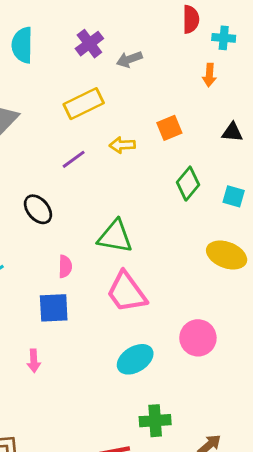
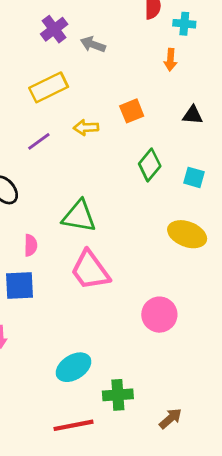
gray arrow: (129, 59) -> (93, 44), turned 40
cyan ellipse: (135, 359) -> (74, 367), moved

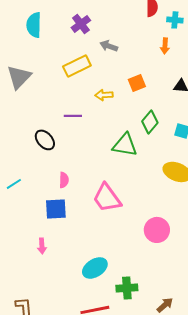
gray arrow: (93, 44) -> (109, 46), moved
purple line: (39, 141) -> (73, 116), moved, turned 36
green triangle: (79, 216) -> (125, 145), moved

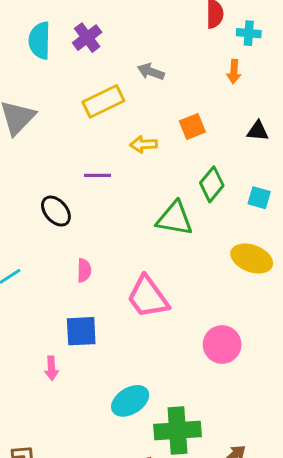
purple cross: (81, 24) -> (87, 38), moved
blue square: (56, 209) -> (81, 331), moved
green cross: (127, 288) -> (178, 431), size x1.4

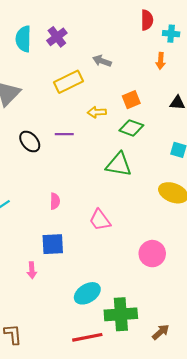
green diamond: (212, 184) -> (131, 128), moved, turned 70
black ellipse: (56, 211) -> (30, 142), moved
pink trapezoid: (148, 297) -> (100, 220), size x0.7

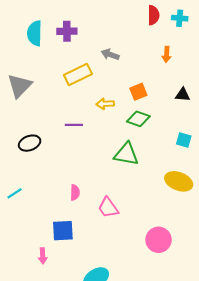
cyan cross: (171, 34) -> (180, 18), moved
purple cross: (57, 37) -> (67, 31), turned 36
black ellipse: (30, 142) -> (30, 143), moved, turned -70
pink semicircle: (55, 201) -> (75, 192), moved

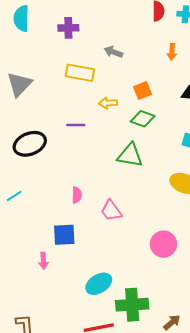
cyan semicircle: (35, 33) -> (21, 18), moved
yellow rectangle: (78, 75) -> (80, 73), turned 36
black ellipse: (30, 143) -> (30, 144), size x1.4

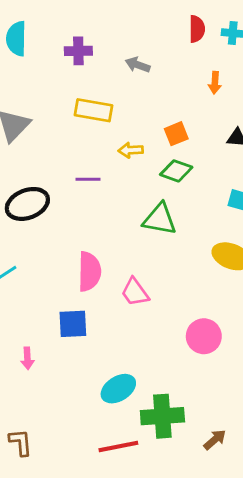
gray arrow: (113, 52) -> (138, 65), moved
pink semicircle: (77, 195) -> (89, 271), size x1.8
pink arrow: (43, 261) -> (27, 358), moved

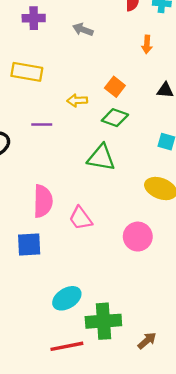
yellow rectangle: (94, 110) -> (27, 72), moved
orange square: (176, 134) -> (115, 87), turned -30
pink circle: (204, 336) -> (138, 237), moved

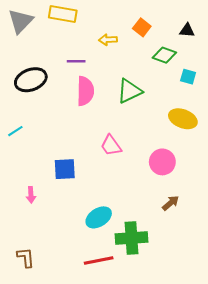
green diamond: (115, 118) -> (164, 55), moved
green triangle: (101, 158) -> (129, 91), turned -36
pink semicircle: (43, 201) -> (85, 91), moved
brown arrow: (147, 341) -> (171, 203), moved

